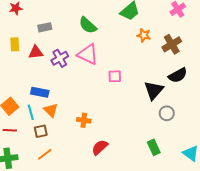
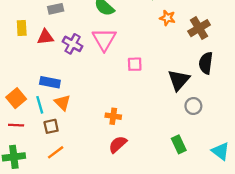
pink triangle: (88, 54) -> (104, 39), turned 35
purple cross: (60, 58) -> (73, 44), turned -30
black semicircle: (178, 75) -> (206, 63), turned 126
orange cross: (84, 120) -> (113, 116), moved

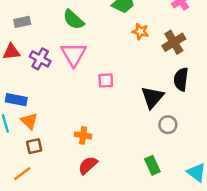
brown square: (51, 126) -> (34, 146), moved

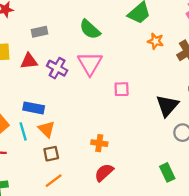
orange line: (22, 174) -> (54, 181), moved

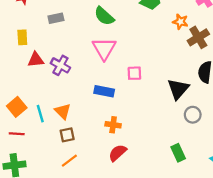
orange star: (156, 41) -> (180, 22), moved
red triangle: (29, 61) -> (36, 60), moved
purple cross: (57, 68) -> (60, 65), moved
blue rectangle: (34, 108) -> (104, 91), moved

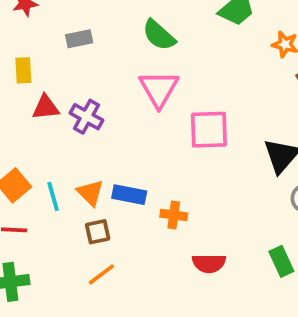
pink square: (134, 73) -> (209, 130), size x1.6
blue rectangle: (104, 91) -> (129, 195), moved
red semicircle: (118, 153) -> (209, 263), moved, turned -138

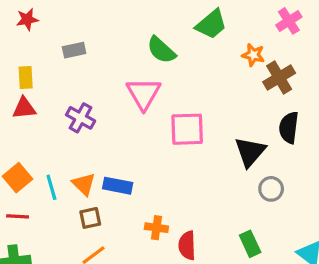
green semicircle: (159, 35) -> (161, 50), moved
red triangle: (46, 107) -> (24, 108), moved
orange cross: (174, 215) -> (156, 228), moved
red semicircle: (209, 263) -> (187, 245), turned 88

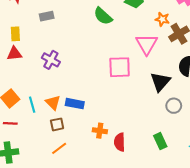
pink triangle: (144, 94) -> (147, 44), moved

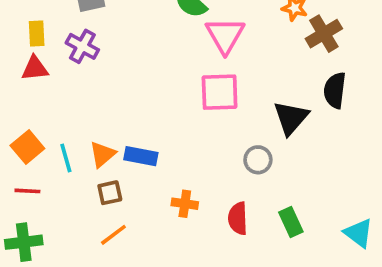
pink triangle: (147, 44) -> (225, 35), moved
purple cross: (51, 60) -> (82, 46), moved
orange triangle: (53, 103) -> (102, 154), turned 35
gray circle: (174, 106) -> (258, 160), moved
red semicircle: (120, 142) -> (238, 218), moved

